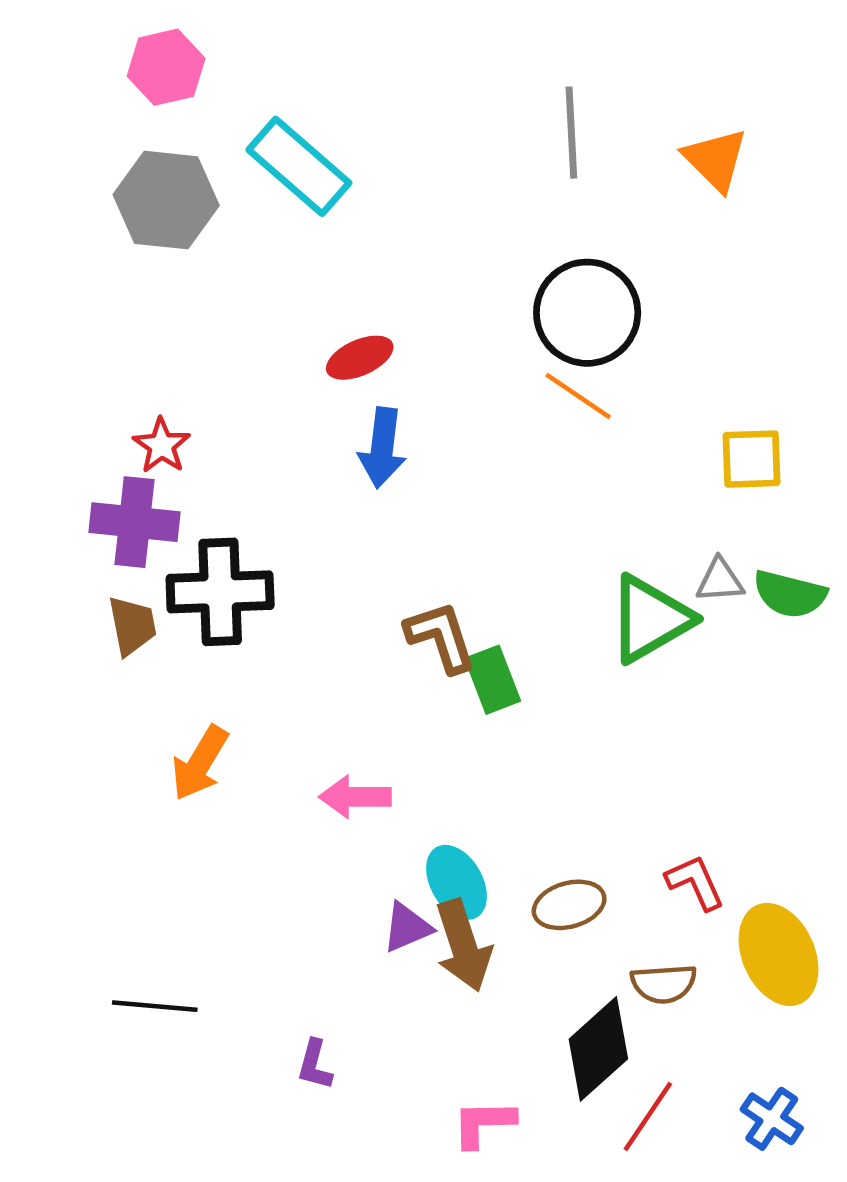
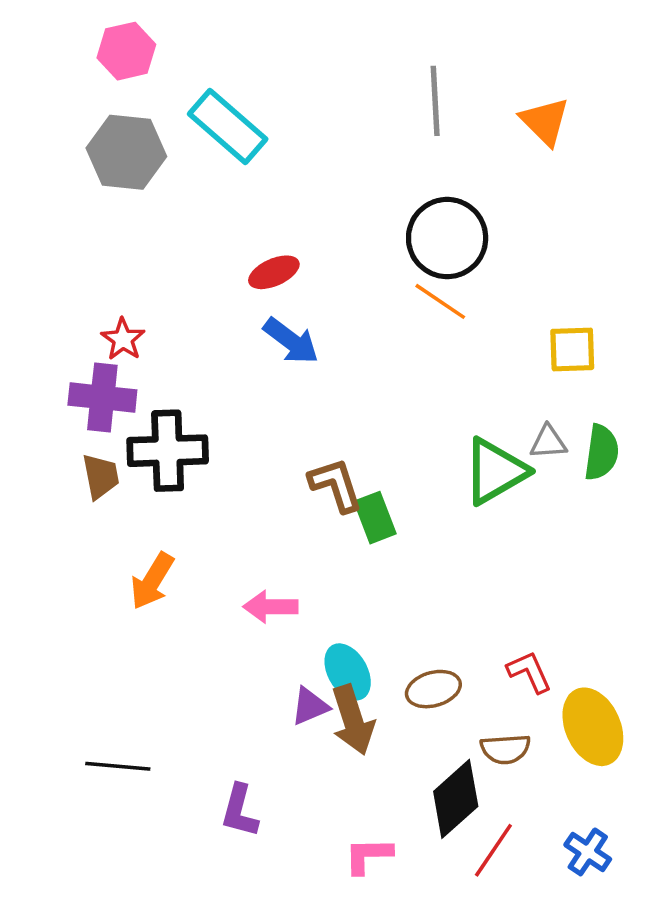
blue arrow: (382, 448) -> (291, 341), turned -60
green semicircle: (790, 594) -> (601, 452), turned -96
purple L-shape: (315, 1065) -> (240, 811), size x1.4

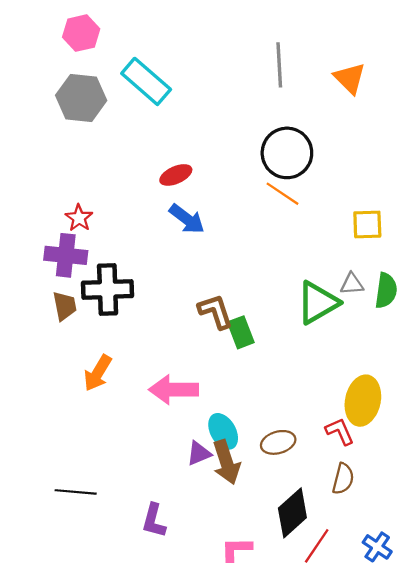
pink arrow: (270, 607) -> (174, 390), size x1.4
yellow ellipse: (593, 727) -> (363, 401), moved, turned 36
brown semicircle: (505, 749) -> (343, 479), moved, turned -72

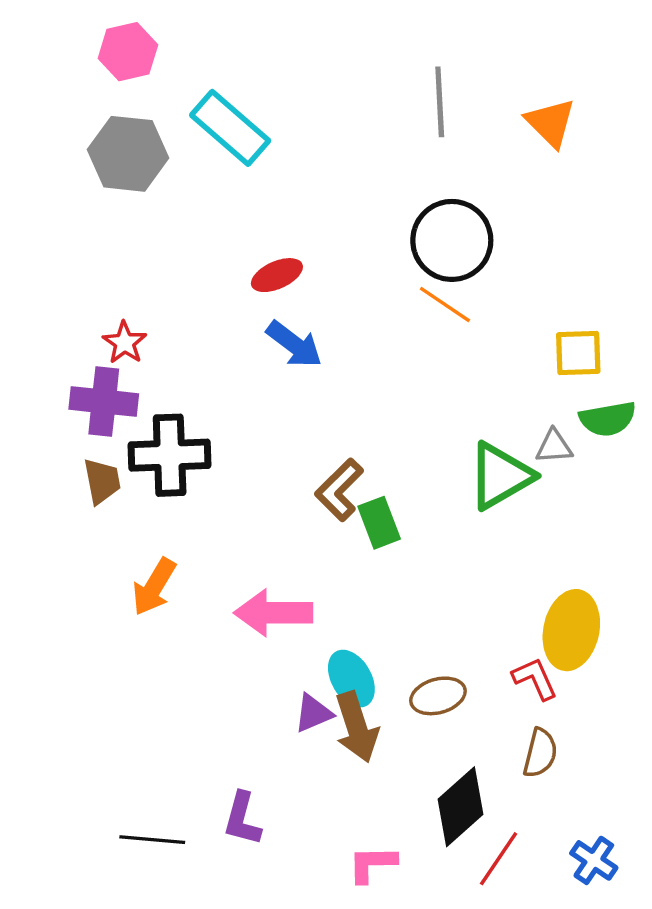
green semicircle: (386, 291) -> (608, 419), moved, turned 72
brown L-shape: (215, 311) -> (339, 490), turned -117
black line: (76, 492) -> (152, 840), moved

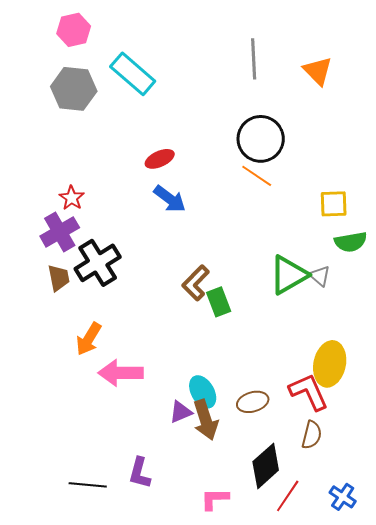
purple cross: (104, 401) -> (60, 232), turned -36
gray triangle: (554, 447) -> (320, 276), moved, turned 45
black cross: (170, 455) -> (98, 263), turned -30
pink arrow: (273, 613) -> (121, 373), moved
red L-shape: (535, 679) -> (309, 392), size x1.5

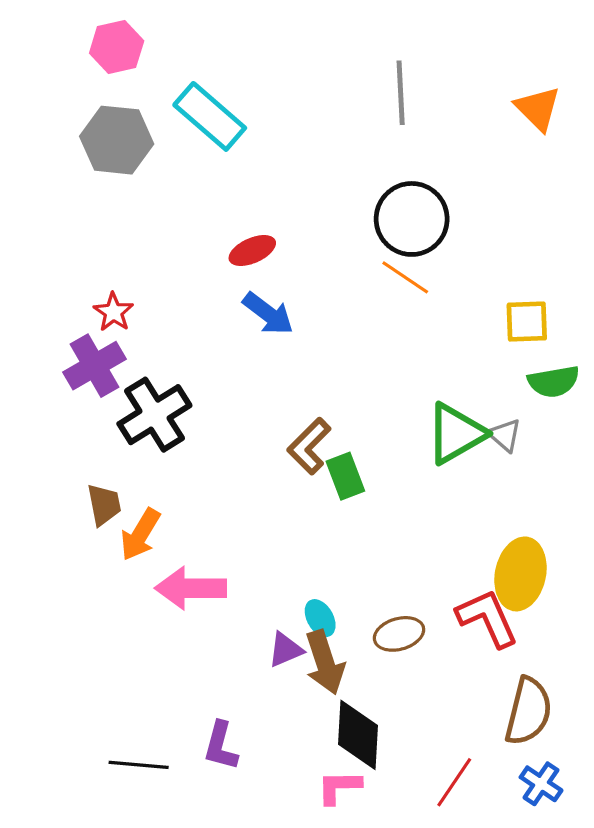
orange triangle: (318, 71) -> (538, 109), moved
brown trapezoid: (59, 278) -> (104, 505), moved
cyan ellipse: (203, 392) -> (320, 618), size x0.7
brown semicircle: (312, 435) -> (528, 711), moved, size x1.5
black diamond: (266, 466) -> (358, 735), moved, turned -45

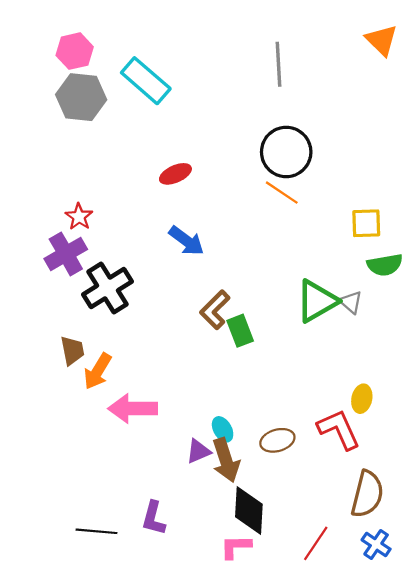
pink hexagon: (117, 47) -> (75, 51), moved
orange triangle: (538, 109) -> (382, 40), moved
blue arrow: (268, 314) -> (186, 241), moved
yellow ellipse: (520, 574) -> (362, 399), size x0.6

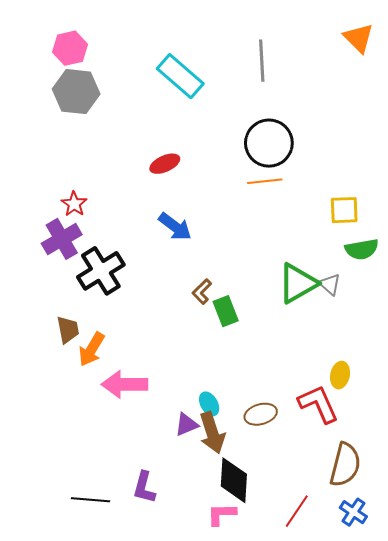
cyan rectangle: (146, 81) -> (180, 76), moved
orange line: (282, 193) -> (265, 181), turned -40
brown L-shape: (215, 310) -> (202, 292), size x0.7

